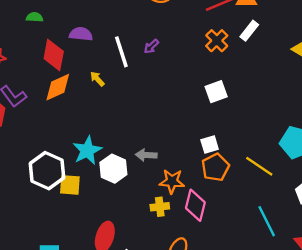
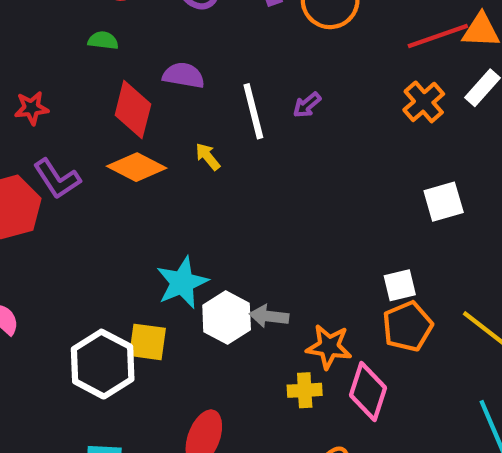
orange diamond: (58, 87) -> (137, 167), turned 48
white square: (216, 92) -> (444, 202), moved
gray arrow: (146, 155) -> (269, 316), moved
white hexagon: (47, 171) -> (103, 364), moved

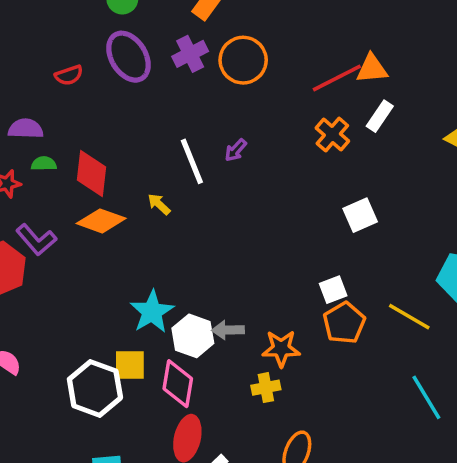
green semicircle: (103, 40) -> (44, 164), moved
purple semicircle: (184, 75) -> (26, 129), moved
pink diamond: (368, 391) -> (178, 384), moved

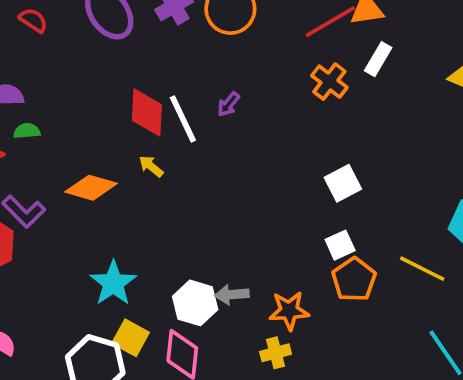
red semicircle: (69, 75) -> (33, 20), moved, turned -124
red diamond: (92, 174) -> (147, 112), moved
white square: (360, 215) -> (343, 183), moved
cyan star: (152, 312) -> (113, 283), moved
yellow square: (130, 365) -> (131, 338), turned 32

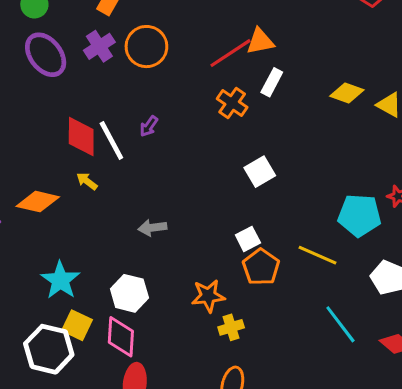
white square: (343, 183) -> (260, 172), moved
gray arrow: (232, 295) -> (152, 228), moved
yellow cross: (276, 353) -> (231, 327), moved

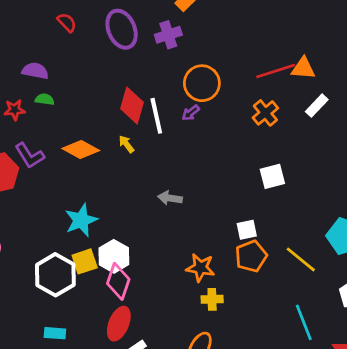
orange circle: (146, 47) -> (202, 83), moved
white rectangle: (272, 82) -> (317, 106), moved
white hexagon: (129, 293) -> (114, 256), moved
yellow square: (77, 325) -> (85, 261), turned 30

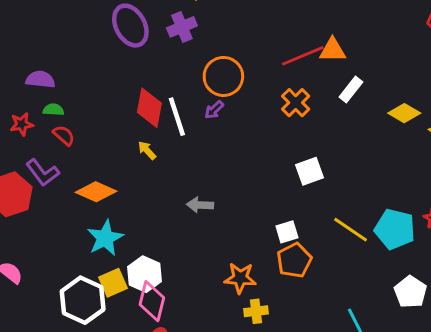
red semicircle: (67, 22) -> (64, 135), moved
orange diamond: (81, 150) -> (96, 192), moved
yellow line: (301, 259) -> (351, 230), moved

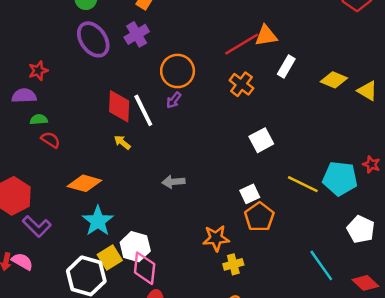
red star: (22, 124) -> (38, 71), moved
purple L-shape: (43, 173) -> (37, 226), moved

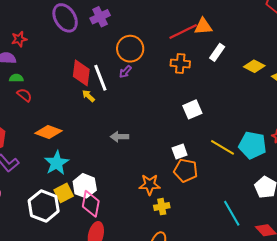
orange cross: (241, 84) -> (180, 63), turned -36
yellow arrow: (122, 142) -> (88, 96), moved
orange pentagon: (259, 217) -> (186, 170), turned -30

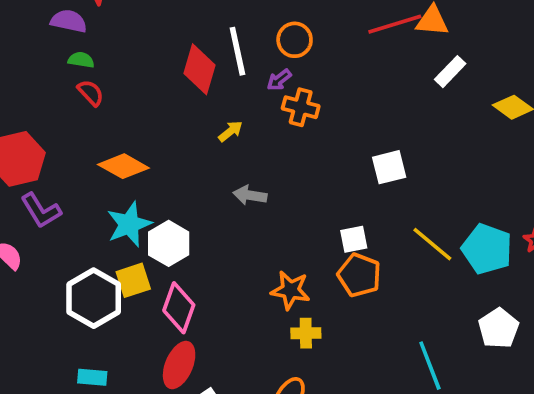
orange circle: (130, 49) -> (295, 40), size x0.7
orange cross: (180, 63) -> (301, 107), moved
white line: (100, 78) -> (237, 51), moved
yellow arrow: (88, 96) -> (230, 131), moved, turned 88
white hexagon: (85, 186) -> (169, 243), moved

